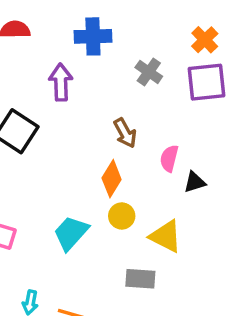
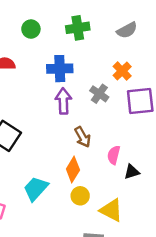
orange cross: (205, 40) -> (122, 71), moved
purple arrow: (61, 82) -> (63, 101), moved
cyan trapezoid: (71, 233) -> (36, 189), moved

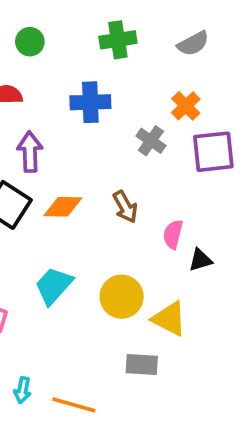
green circle: (31, 29) -> (30, 42), moved
purple arrow: (63, 101) -> (30, 152), moved
orange diamond: (73, 169) -> (63, 207), moved, turned 60
yellow circle: (80, 196) -> (122, 297), size x1.5

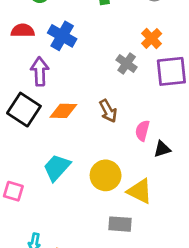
blue cross: (90, 102) -> (62, 36), moved, turned 32

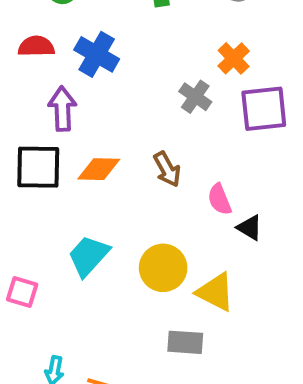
black square: (24, 110) -> (38, 167), turned -32
pink semicircle: (142, 131) -> (219, 199), turned -36
black triangle: (162, 149) -> (250, 228), turned 48

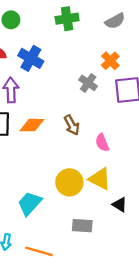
black triangle: (250, 228) -> (120, 205), moved
cyan trapezoid: (89, 256) -> (30, 203), moved
yellow triangle: (215, 292) -> (100, 179), moved

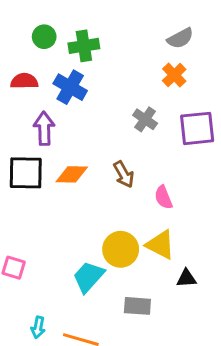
green cross: (67, 19) -> (84, 46), moved
orange cross: (110, 61) -> (174, 75), moved
cyan trapezoid: (30, 203) -> (89, 277), moved
black triangle: (120, 205) -> (186, 278), turned -35

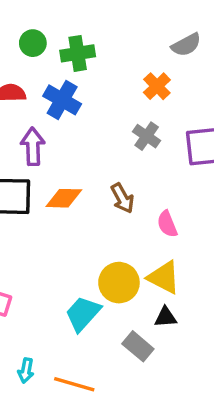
orange cross: (174, 75) -> (157, 86), moved
black triangle: (186, 278) -> (165, 317), moved
gray rectangle: (137, 306) -> (138, 346), turned 36

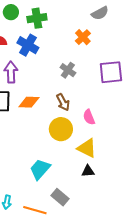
gray cross: (147, 136) -> (68, 70), moved
yellow circle: (119, 283) -> (61, 129), moved
gray rectangle: (138, 346) -> (60, 197), moved

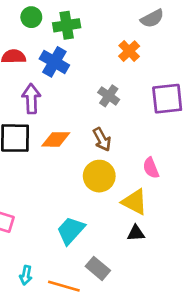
pink semicircle: (89, 117) -> (151, 168), moved

